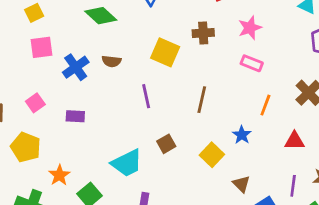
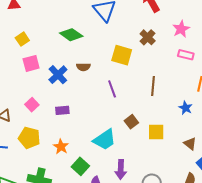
brown cross: (203, 33) -> (148, 37), turned -35
yellow square: (212, 155) -> (156, 132), moved, turned -36
orange star: (59, 175) -> (61, 147), moved

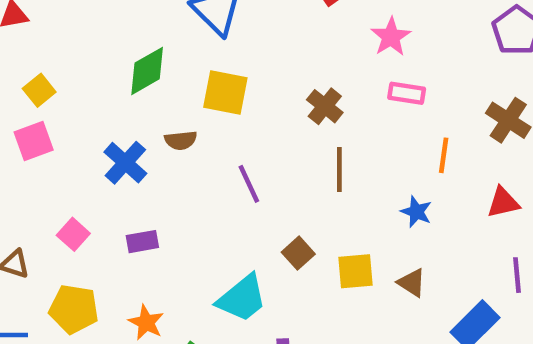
green diamond: (71, 35) -> (147, 71), turned -60
brown cross: (148, 37) -> (325, 106), moved
yellow square: (122, 55) -> (225, 92), moved
pink square: (31, 63) -> (34, 141), moved
brown triangle: (190, 144) -> (412, 283), moved

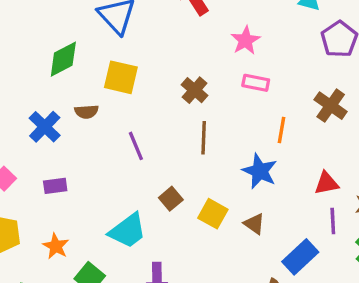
red triangle: (503, 203) -> (327, 183), moved
blue star: (416, 212) -> (260, 171), size x1.5
yellow square: (356, 271) -> (213, 214), turned 32

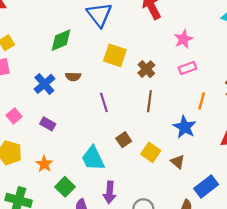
yellow square: (121, 77) -> (115, 55), moved
pink rectangle: (256, 83) -> (187, 68), turned -36
purple rectangle: (55, 186) -> (48, 124), turned 32
cyan trapezoid: (128, 231) -> (93, 158), turned 96

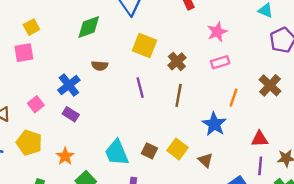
blue cross: (44, 84) -> (69, 85), moved
purple line: (104, 102) -> (140, 88), moved
brown square: (124, 140) -> (149, 151), moved, turned -32

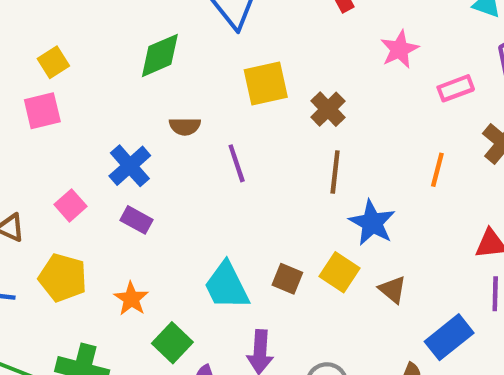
yellow square: (144, 46) -> (266, 84), turned -30
pink rectangle: (220, 62) -> (456, 88), moved
purple line: (140, 88) -> (237, 163), moved
blue star: (214, 124) -> (372, 223), moved

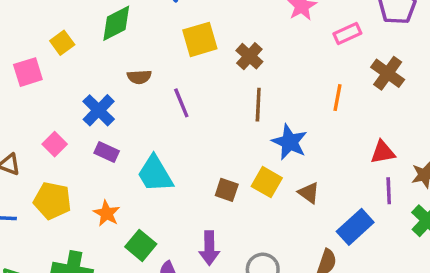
yellow square: (53, 62) -> (62, 43), moved
cyan trapezoid: (227, 286) -> (155, 174), moved

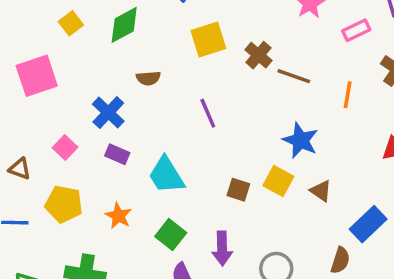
yellow square: (62, 43) -> (71, 23), moved
pink square: (28, 72) -> (37, 76), size x1.4
purple line: (181, 103) -> (208, 113), moved
brown line: (258, 105) -> (294, 76), moved, turned -72
green square: (141, 245) -> (171, 235), moved

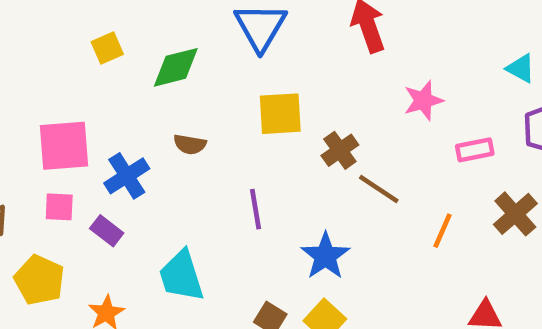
pink square: (37, 76) -> (64, 146), moved
blue star: (300, 140) -> (325, 256), moved
pink square: (65, 147) -> (59, 207), turned 35
purple rectangle: (117, 154) -> (107, 231), moved

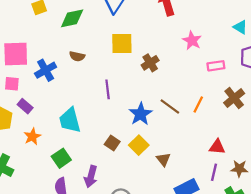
pink star: (423, 101) -> (192, 41), turned -30
brown line: (379, 189) -> (170, 106), moved
purple rectangle: (107, 231) -> (25, 106), moved

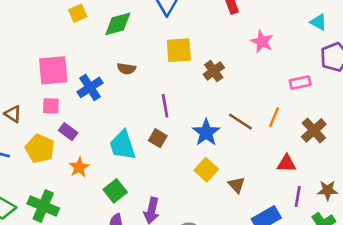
pink rectangle: (216, 66) -> (300, 83), moved
brown cross: (234, 98) -> (314, 130), moved
brown square: (112, 143) -> (158, 138), moved
red triangle: (217, 147) -> (287, 163), moved

